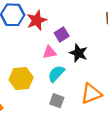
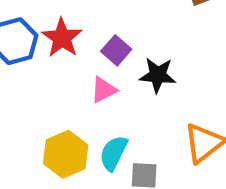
cyan semicircle: (56, 74) -> (113, 153), moved

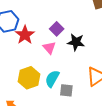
red star: (62, 38) -> (25, 35), moved
pink triangle: (104, 90) -> (49, 48), turned -48

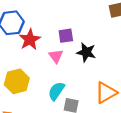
purple square: (57, 29) -> (66, 36), turned 32
yellow hexagon: (29, 78) -> (17, 81), moved

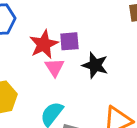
red star: (30, 40) -> (44, 44), moved

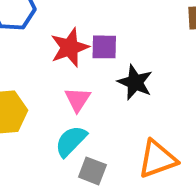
pink triangle: (54, 67) -> (77, 99), moved

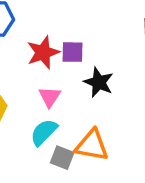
orange triangle: (157, 159) -> (92, 145), moved, turned 30

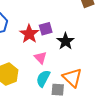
black star: (99, 82) -> (66, 41), turned 30
orange triangle: (92, 145) -> (72, 78), turned 50

